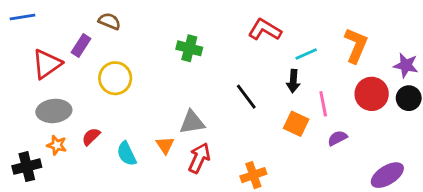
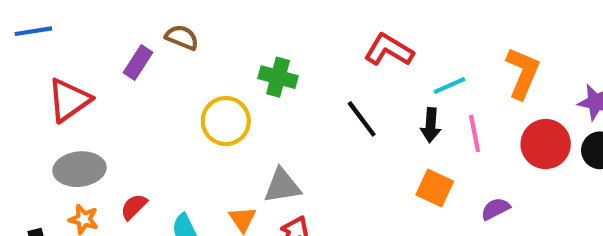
brown semicircle: (109, 21) -> (182, 37), moved
purple rectangle: (81, 45) -> (138, 62), moved
yellow circle: (115, 78) -> (226, 121), moved
black line: (246, 97) -> (362, 119), moved
pink line: (323, 104) -> (475, 134), moved

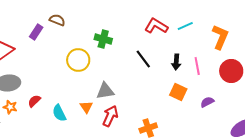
cyan line: (449, 85) -> (185, 26), moved

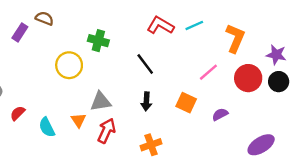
black arrow: (176, 62) -> (146, 101), moved
pink line: (197, 66) -> (208, 72), turned 60

